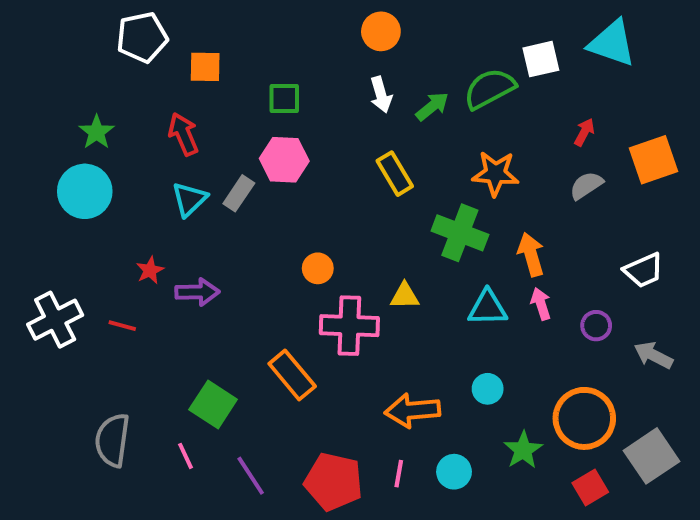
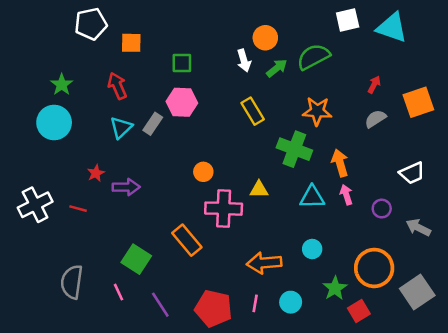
orange circle: (381, 31) -> (265, 38), moved
white square: (541, 59) -> (348, 20), moved
red square: (590, 488) -> (359, 311), moved

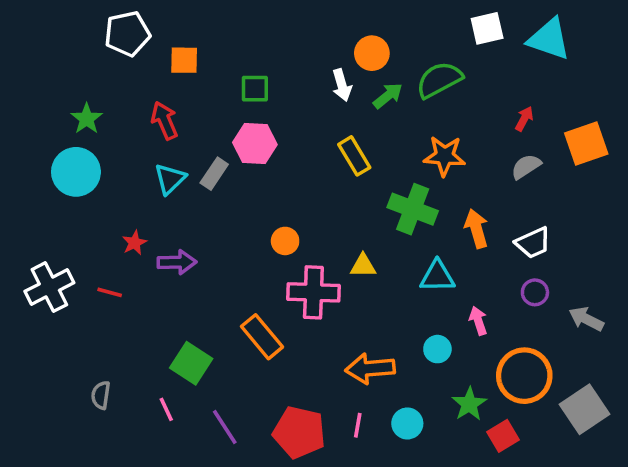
white trapezoid: (412, 173) -> (533, 243), moved
pink arrow: (346, 195) -> (478, 321), moved
gray semicircle: (72, 282) -> (101, 395), size x0.6

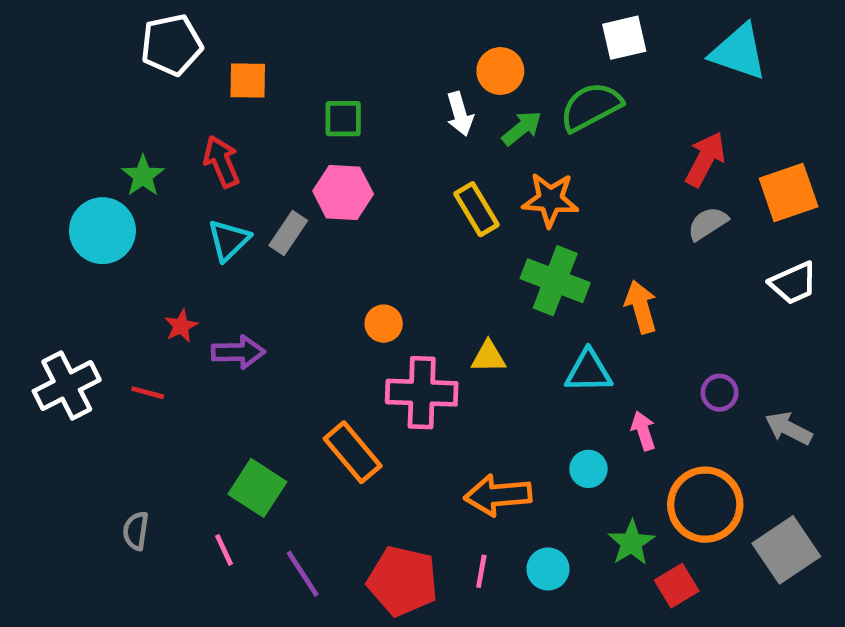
white square: (487, 28) -> (624, 38), moved
green star: (87, 119) -> (143, 176), moved
red arrow: (524, 119) -> (705, 159), size x1.6
orange star: (445, 156) -> (550, 200), moved
white trapezoid: (533, 243) -> (793, 283), moved

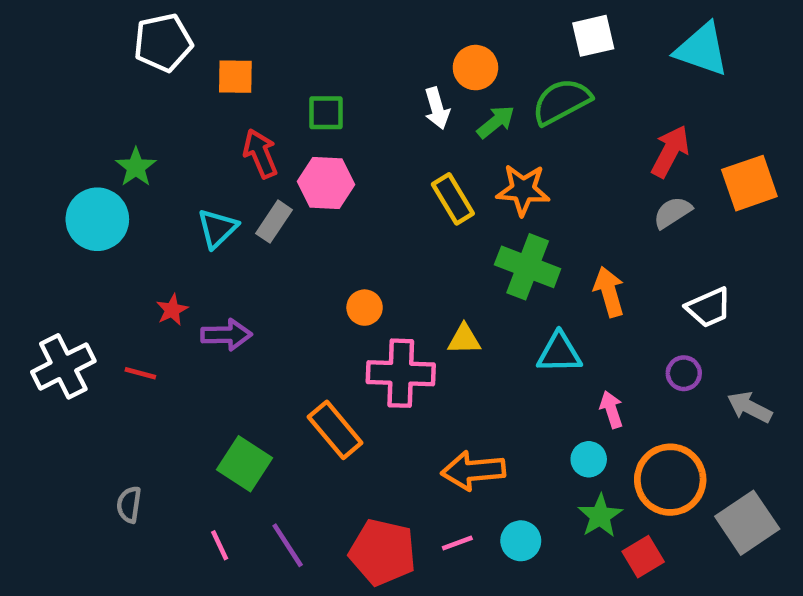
red arrow: (222, 162) -> (260, 154), moved
white trapezoid: (793, 283) -> (709, 308), moved
cyan circle: (588, 469) -> (589, 459), moved
pink line: (224, 550) -> (220, 545), moved
pink line: (481, 571) -> (457, 543), turned 60

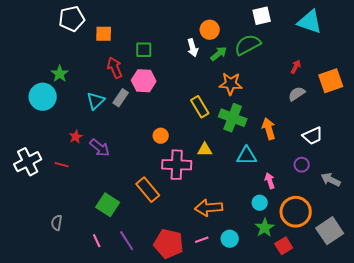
red arrow: (670, 151) -> (296, 67), size x0.6
yellow rectangle: (453, 199) -> (200, 107), moved
purple arrow: (226, 335) -> (100, 148), turned 40

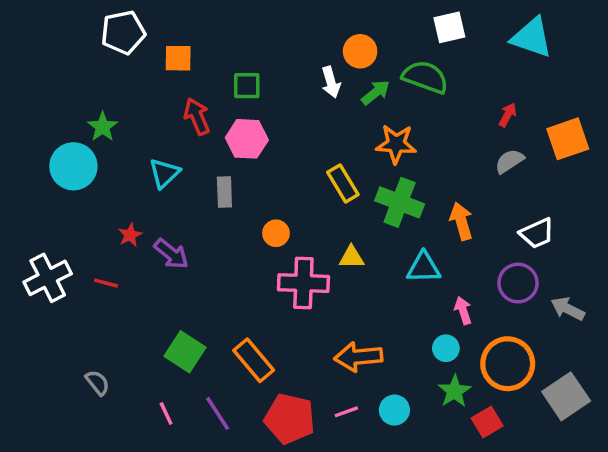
green semicircle: (248, 45) -> (425, 77), turned 48
gray rectangle: (121, 98) -> (224, 192), moved, turned -36
purple circle: (302, 165) -> (518, 283), size x1.5
orange rectangle: (148, 190) -> (254, 360), moved
gray semicircle: (57, 223) -> (97, 383), turned 133

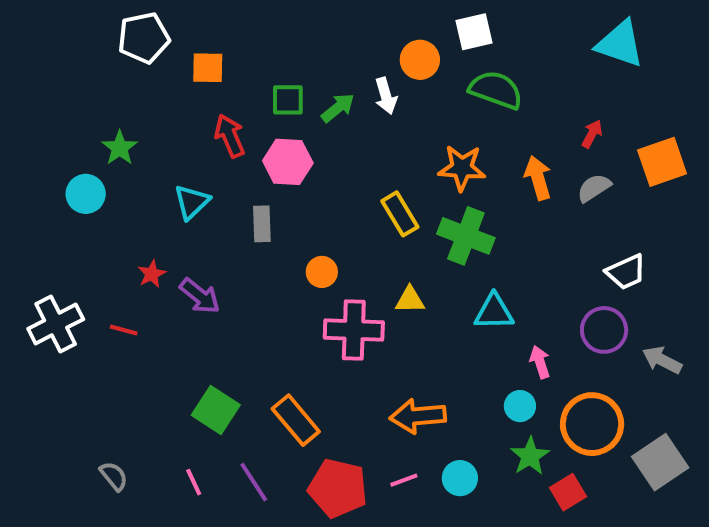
white square: (449, 27) -> (474, 32), moved
green arrow: (376, 92) -> (338, 108), moved
cyan circle: (73, 166) -> (86, 194), size x0.7
orange arrow: (461, 221) -> (538, 178), moved
gray semicircle: (97, 383) -> (114, 476), moved

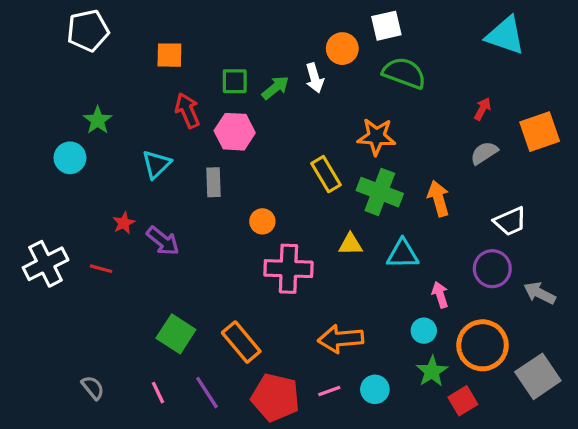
white pentagon: (144, 38) -> (88, 31), moved
orange arrow: (538, 178) -> (438, 199), moved
yellow triangle: (410, 300) -> (350, 244), moved

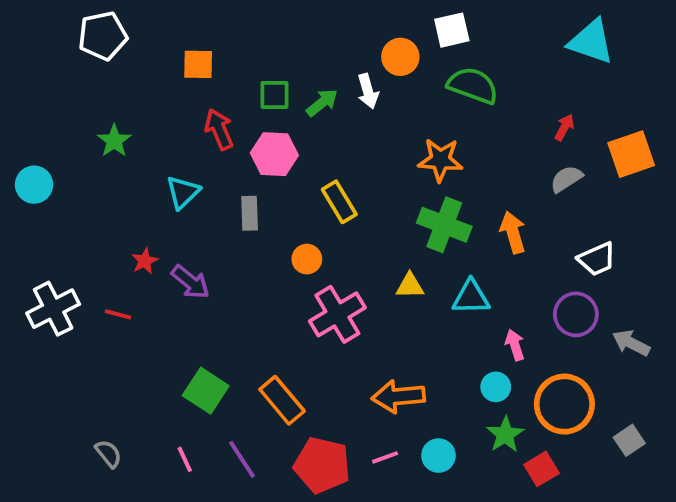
cyan circle: (70, 158) -> (34, 185), moved
yellow rectangle: (326, 174) -> (339, 202), moved
pink cross: (288, 269) -> (337, 314), turned -33
gray square: (538, 376) -> (629, 440), size x0.6

